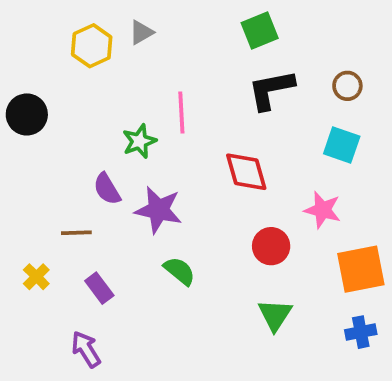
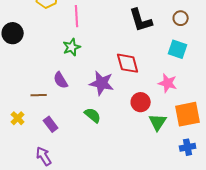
black L-shape: (271, 90) -> (141, 20), turned -96
pink line: (181, 113) -> (77, 16), moved
purple semicircle: (107, 189) -> (61, 80), moved
purple star: (158, 210) -> (102, 83), moved
green triangle: (275, 315) -> (158, 122), moved

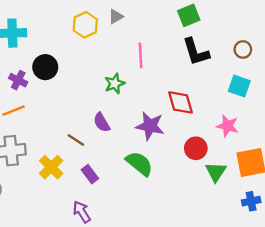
pink line: (77, 16) -> (141, 55), moved
brown line: (39, 95) -> (76, 140), turned 35
green semicircle: (93, 115) -> (139, 164), size x1.4
yellow cross: (18, 118) -> (51, 167), size x1.5

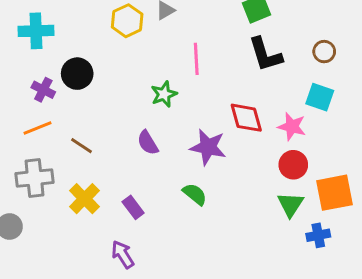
pink star: (228, 126) -> (292, 127), moved
brown line: (76, 140) -> (82, 146), moved
red circle: (196, 148) -> (293, 165), moved
green semicircle: (139, 164) -> (195, 194), size x0.7
blue cross: (251, 201) -> (318, 235), moved

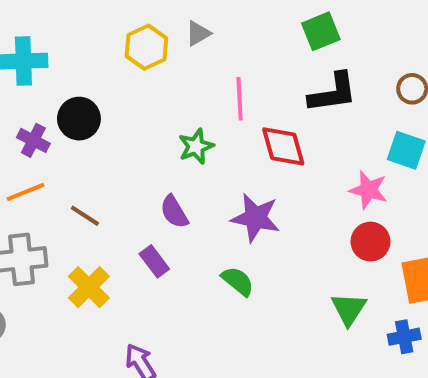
black L-shape: (265, 54) -> (333, 93), turned -81
red diamond: (246, 118) -> (283, 146), moved
green triangle: (290, 204) -> (349, 309), moved
purple rectangle: (133, 207) -> (154, 261), moved

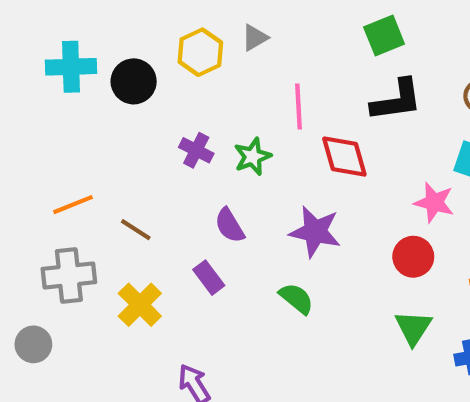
black circle: (79, 119) -> (134, 81), moved
purple cross: (33, 140) -> (196, 150), moved
red circle: (370, 242) -> (413, 257), moved

